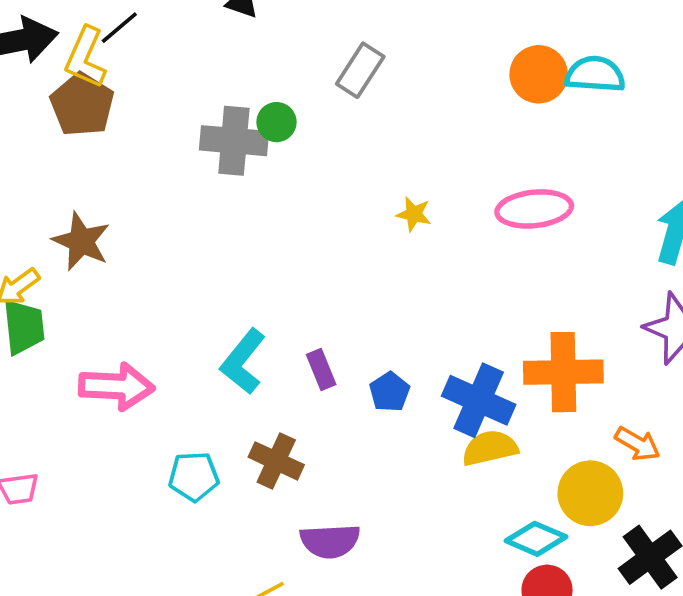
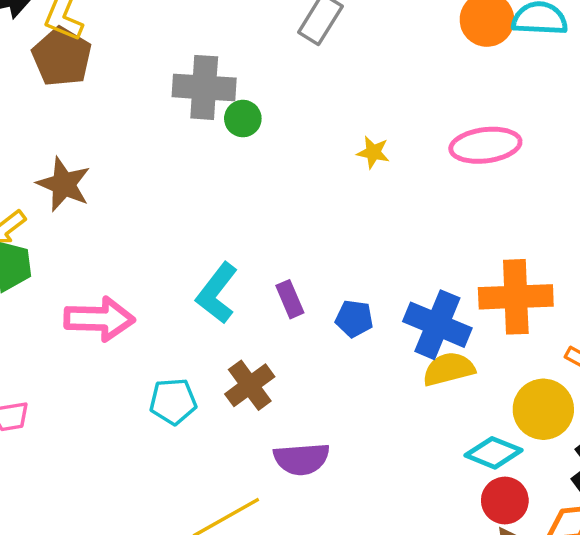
green circle: (276, 122) -> (243, 119), moved
blue pentagon: (390, 392) -> (354, 319), turned -30
brown cross: (276, 461) -> (250, 385), turned 30

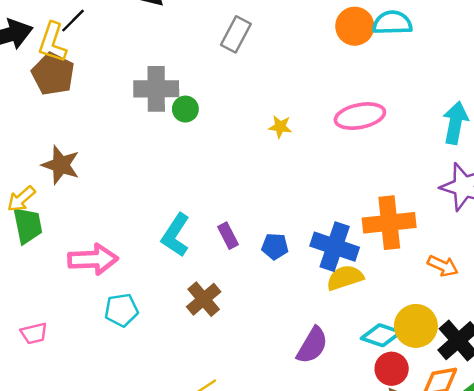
cyan pentagon: (173, 401) -> (121, 310), moved
yellow circle: (543, 409) -> (416, 326), moved
purple semicircle: (302, 459) -> (312, 345), moved, turned -51

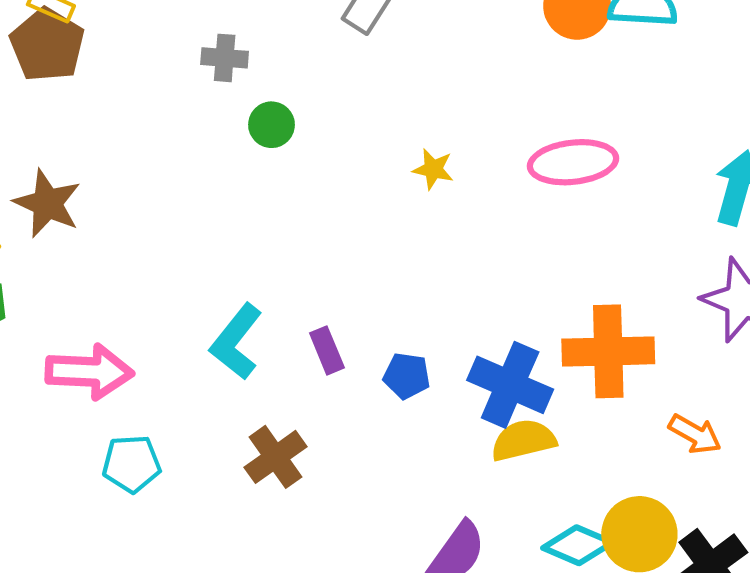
gray cross: (156, 89) -> (225, 58), moved, size x0.6

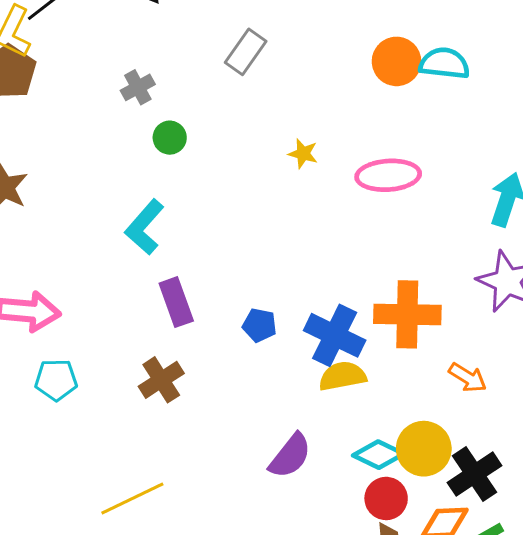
gray cross: (225, 58) -> (138, 87), turned -36
yellow star: (433, 169) -> (303, 154), moved
cyan L-shape: (236, 342) -> (145, 227), moved
purple rectangle: (327, 350) -> (176, 302), moved, size x1.4

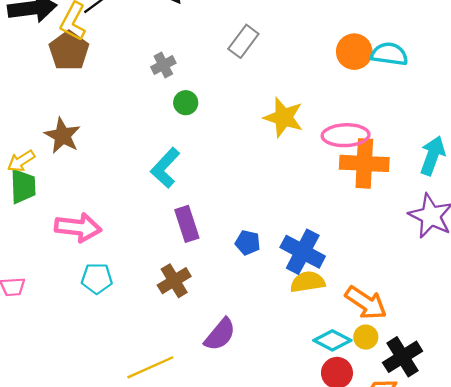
yellow star: (303, 154) -> (283, 117), size x1.8
orange cross: (407, 314) -> (364, 163), moved
orange arrow: (468, 378) -> (366, 303), moved, size x1.5
yellow circle: (424, 449) -> (366, 337), size x0.6
purple semicircle: (290, 456) -> (220, 335), moved

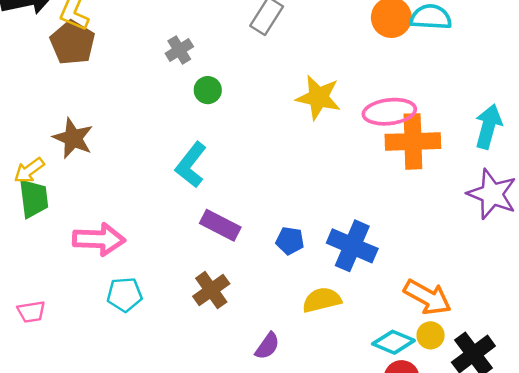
purple rectangle: (187, 224) -> (220, 225), turned -40
yellow semicircle: (308, 282) -> (322, 300), moved
purple semicircle: (220, 335) -> (267, 346), size x0.7

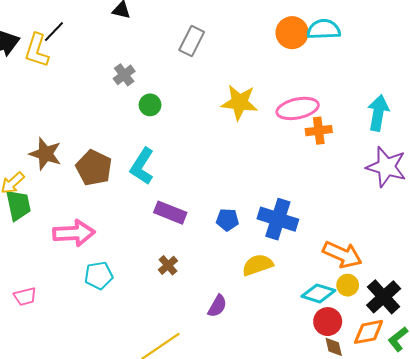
brown pentagon: (73, 43) -> (94, 168), moved
orange cross: (413, 141) -> (319, 131), size x0.6
brown cross: (211, 290) -> (168, 265), size x0.7

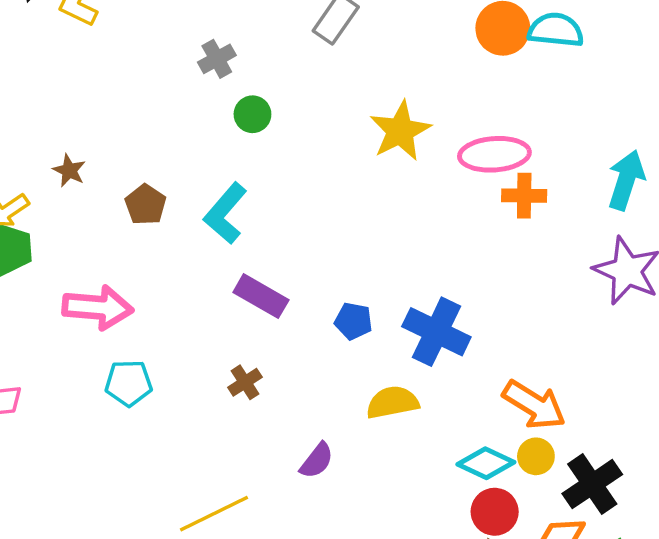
yellow star: (239, 102) -> (400, 131), turned 30
brown star: (45, 154) -> (69, 170), size x0.6
brown pentagon: (94, 168) -> (146, 205), size x0.7

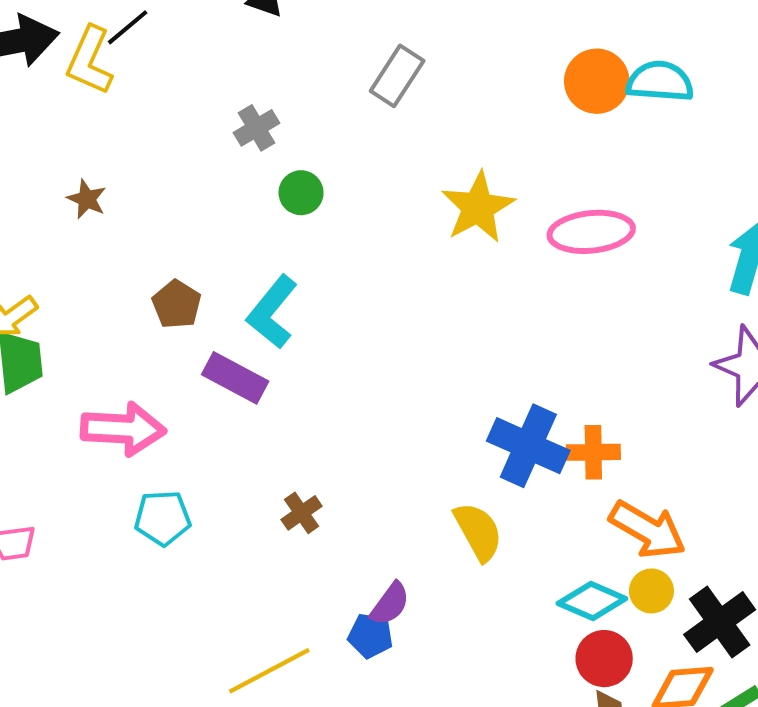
brown star: (69, 170) -> (87, 199), moved
orange cross: (524, 196) -> (593, 452), moved
purple rectangle: (261, 296) -> (235, 378), moved
blue pentagon: (353, 321) -> (370, 636), moved
yellow semicircle: (392, 402) -> (478, 532), turned 74

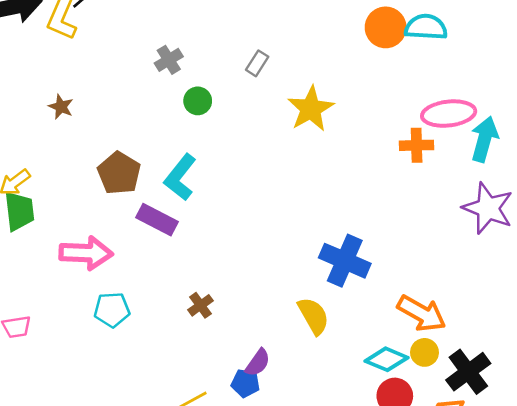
gray rectangle: (397, 76) -> (257, 63), moved, size x0.7
pink ellipse: (591, 232) -> (449, 114), moved
brown pentagon: (177, 304) -> (119, 173), size x1.4
orange cross: (593, 452) -> (417, 145), moved

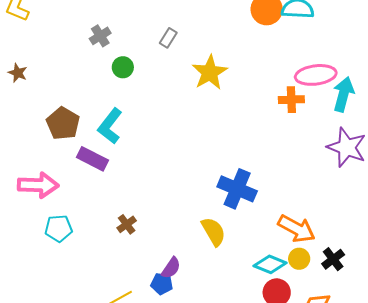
black cross: (468, 372) -> (333, 259), moved, size x0.7

